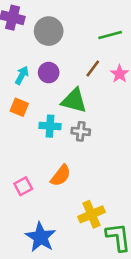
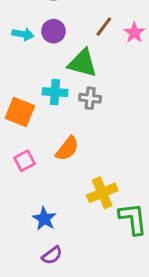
cyan arrow: (22, 75) -> (23, 34), turned 72
orange square: (19, 107) -> (20, 112), moved, size x1.4
blue star: (41, 237) -> (44, 219), size x0.7

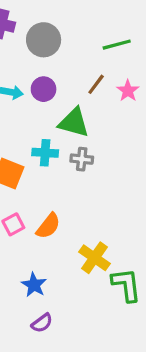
orange semicircle: (67, 149) -> (48, 226), moved
yellow cross: (102, 193) -> (94, 258), turned -32

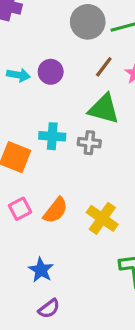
gray circle: (44, 40) -> (88, 22), moved
green triangle: (74, 123) -> (104, 109), moved
yellow cross: (94, 258) -> (102, 218), moved

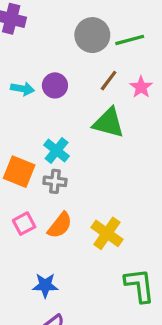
cyan cross: (52, 136) -> (57, 150), turned 35
gray cross: (89, 143) -> (55, 181), moved
blue star: (41, 270) -> (45, 285), turned -30

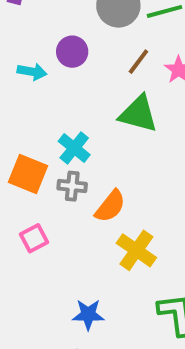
purple circle: (55, 85) -> (72, 52), moved
orange semicircle: (60, 225) -> (110, 206), moved
blue star: (45, 285) -> (88, 315), moved

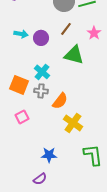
purple circle: (72, 52) -> (41, 38), moved
brown line: (138, 62) -> (66, 29), moved

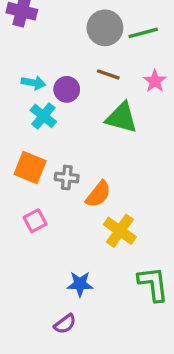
brown line: (66, 29) -> (108, 74), turned 72
cyan cross: (42, 72) -> (43, 116), moved

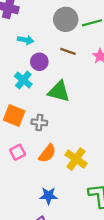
cyan arrow: (33, 83) -> (26, 40), moved
green triangle: (122, 118) -> (59, 92), moved
orange semicircle: (98, 194) -> (47, 153), moved

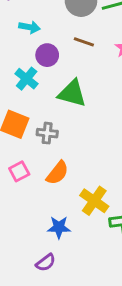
yellow cross: (76, 159) -> (94, 201), moved

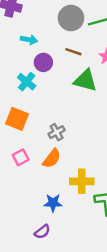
green triangle: (72, 93) -> (85, 80), moved
gray cross: (47, 133) -> (57, 132), moved, turned -35
yellow cross: (94, 201) -> (82, 181), turned -35

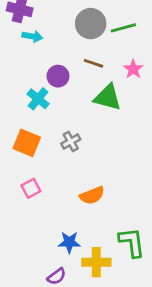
cyan arrow: (29, 40) -> (32, 36), moved
gray cross: (57, 132) -> (71, 141), moved
orange semicircle: (52, 158) -> (92, 195), moved, turned 30
yellow cross: (82, 181) -> (96, 262), moved

